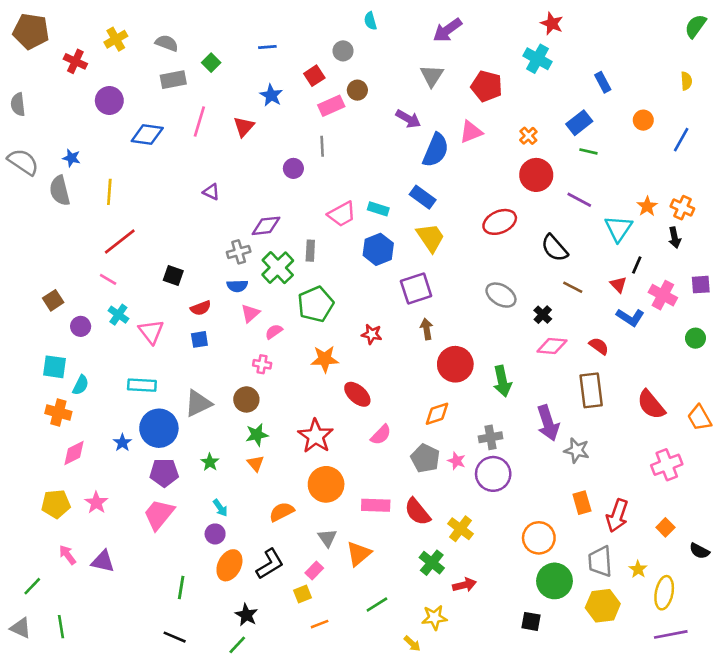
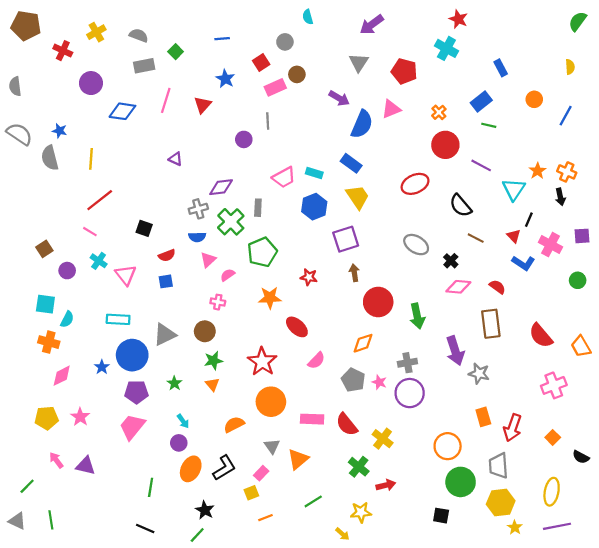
yellow star: (638, 569) -> (515, 527), moved

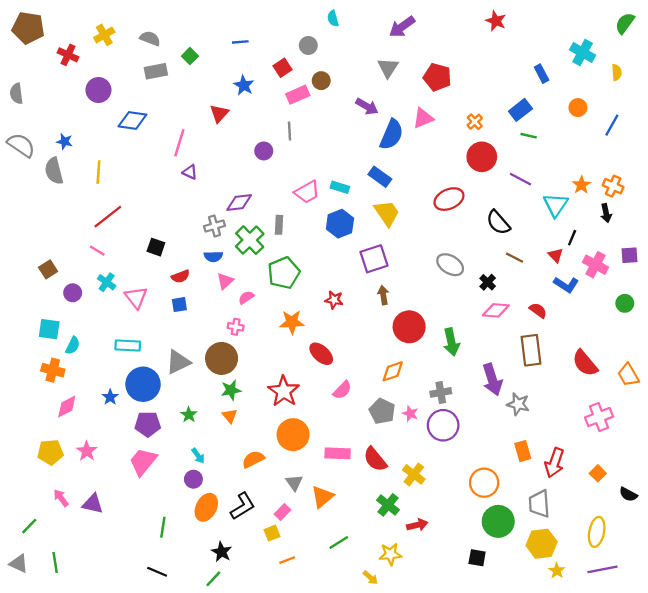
cyan cross: (446, 48) -> (583, 52), moved
pink line: (166, 100) -> (179, 143), moved
brown circle: (205, 331) -> (222, 358), size x1.4

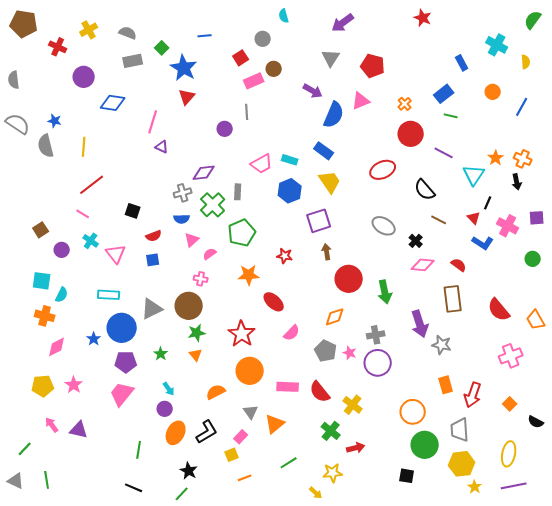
blue star: (244, 85) -> (184, 68), moved, size x1.5

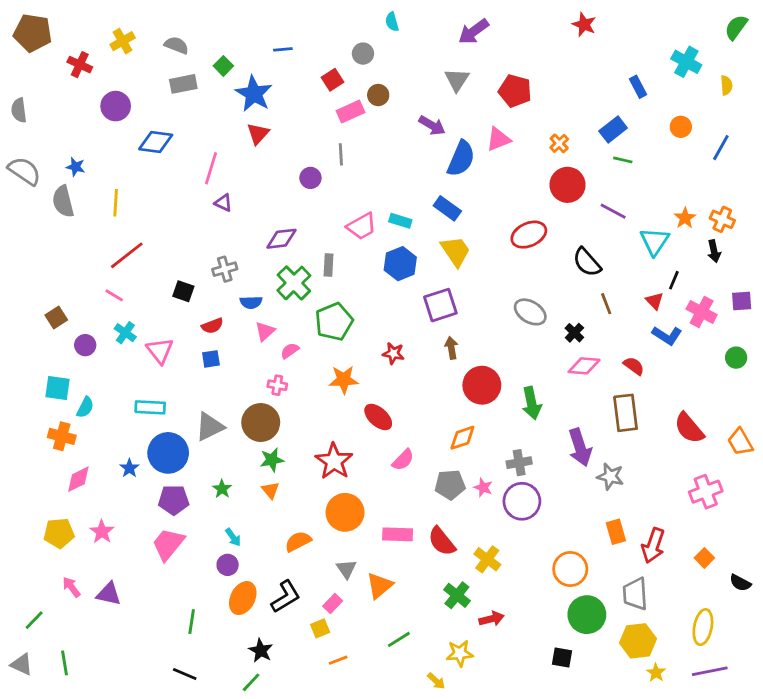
gray cross: (183, 193) -> (225, 269), moved
brown line: (439, 220) -> (606, 304), turned 42
gray pentagon: (326, 351) -> (450, 485), turned -30

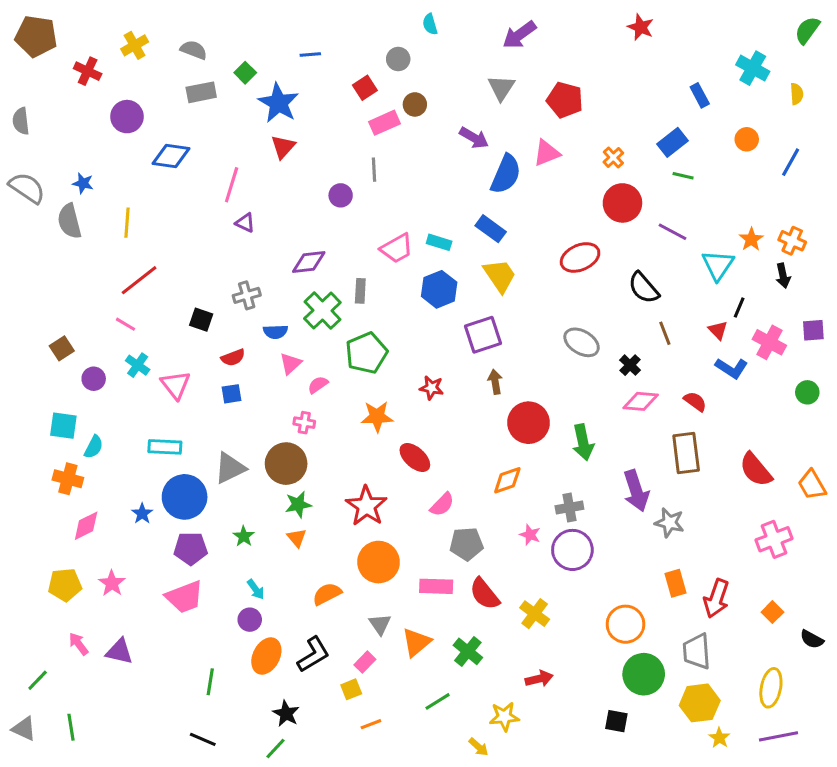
gray pentagon: (450, 485) -> (466, 544), moved
pink trapezoid: (168, 544) -> (185, 597), turned -150
green cross: (457, 595) -> (468, 651), moved

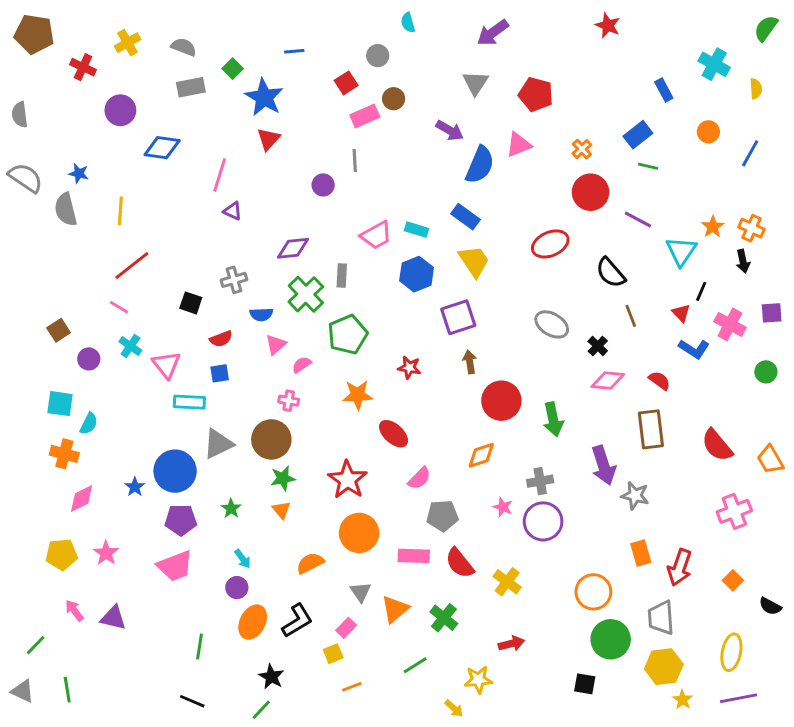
cyan rectangle: (165, 447) -> (189, 402), moved

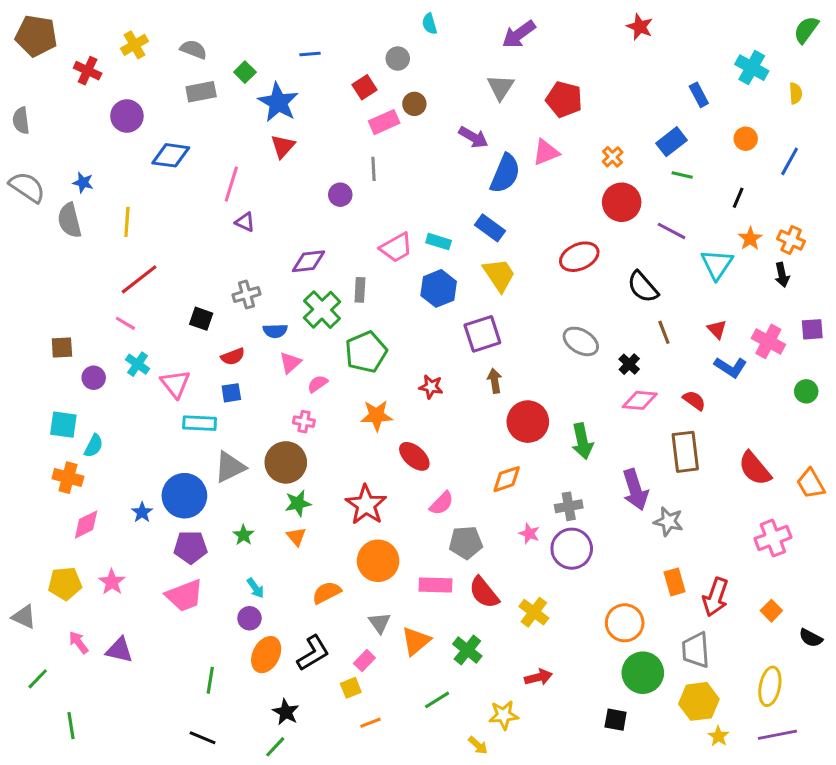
black line: (701, 291) -> (738, 198), moved
brown square: (59, 330) -> (62, 347), turned 30
gray triangle: (23, 691) -> (24, 617), moved

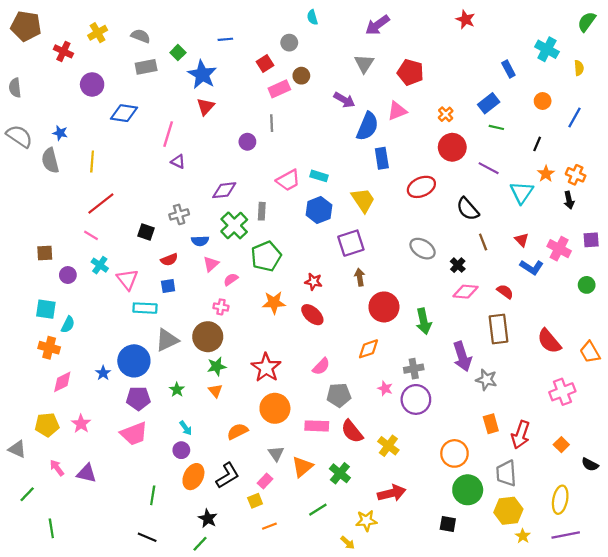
blue rectangle: (490, 228) -> (382, 158), moved, turned 45
red ellipse: (414, 456) -> (312, 315), moved
red arrow: (538, 677) -> (392, 493), size x1.4

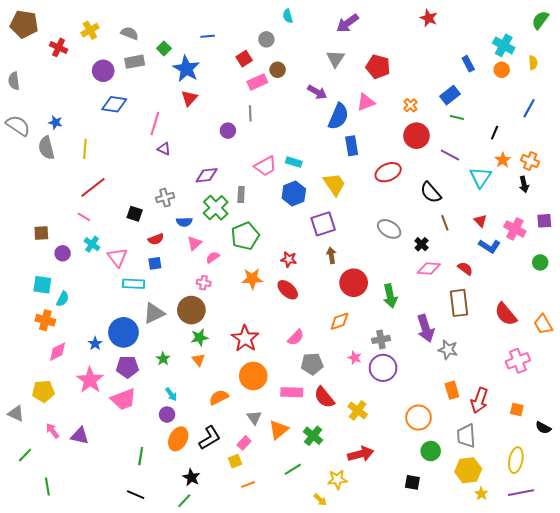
purple circle: (92, 84) -> (103, 71), moved
orange circle: (543, 101) -> (502, 70), moved
pink star: (81, 424) -> (90, 380), moved, size x1.5
orange square: (561, 445) -> (517, 409), turned -32
green circle: (468, 490) -> (431, 451), size x0.7

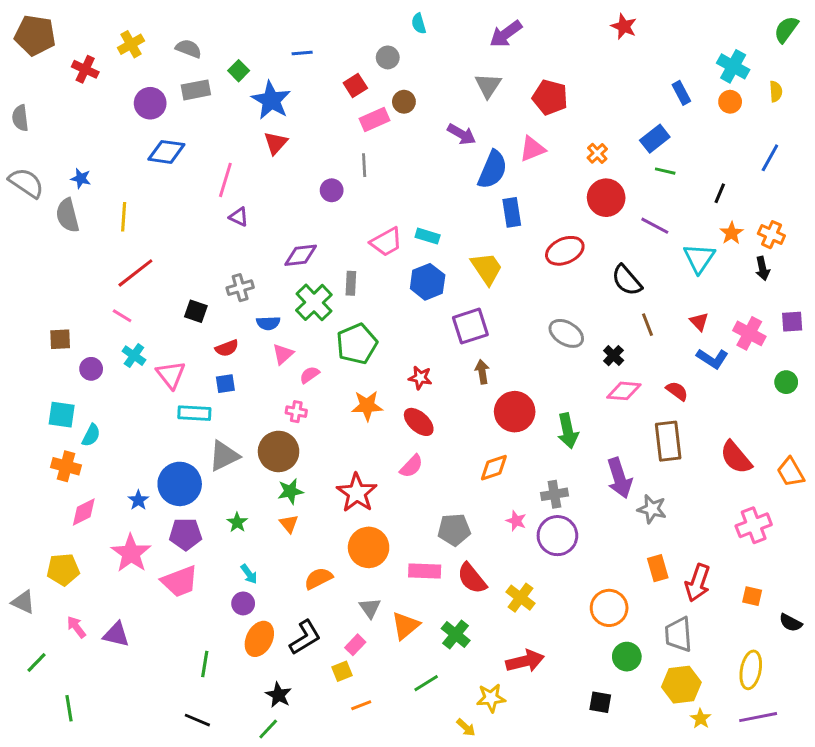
pink semicircle: (296, 337) -> (411, 466), moved

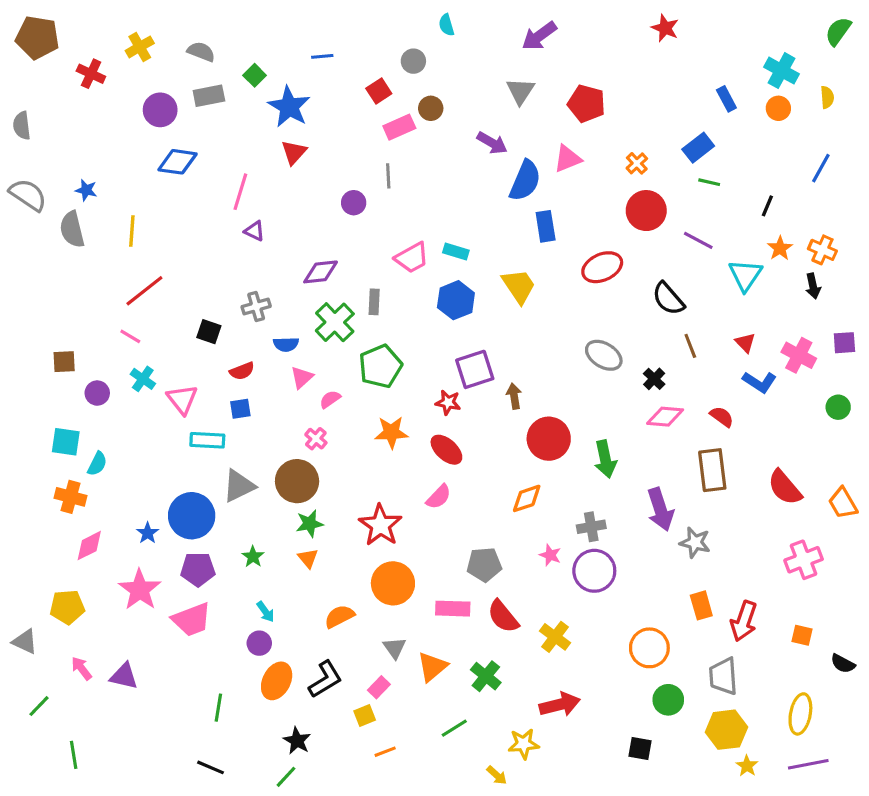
purple square: (470, 326) -> (475, 369), moved
pink cross: (296, 412) -> (316, 439), turned 30

